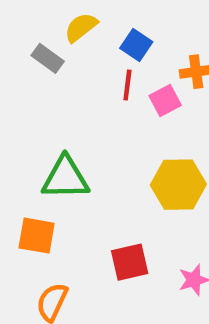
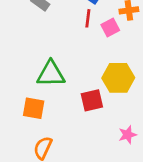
red square: (130, 262) -> (92, 100), moved

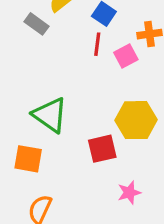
green triangle: (51, 74) -> (50, 115), turned 36
pink star: (127, 135) -> (129, 193), moved

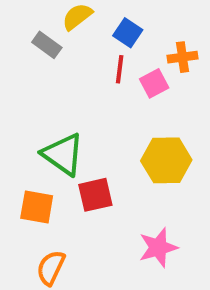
red square: (102, 149) -> (95, 195), moved
pink star: (129, 193) -> (158, 247), size x1.4

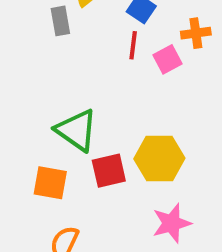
gray rectangle: (47, 45) -> (60, 21), turned 44
yellow hexagon: (166, 160) -> (159, 158), moved

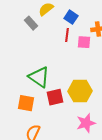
gray rectangle: (60, 21) -> (31, 23), turned -32
pink square: (167, 59) -> (84, 42), turned 32

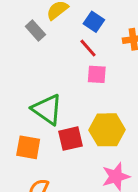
red line: (67, 35) -> (88, 48), turned -48
pink square: (84, 42) -> (97, 74), moved

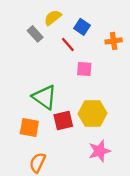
red line: (88, 48) -> (68, 44), moved

